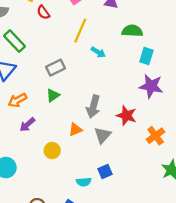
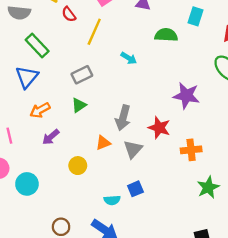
yellow line: (80, 31) -> (94, 32), moved
cyan rectangle: (146, 56) -> (196, 16), moved
orange cross: (156, 136) -> (191, 150), turned 30

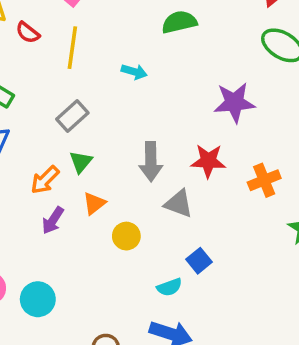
orange arrow: (40, 110) -> (45, 180), moved
orange triangle: (103, 143) -> (94, 203), moved
gray triangle: (133, 149) -> (179, 204), turned -36
yellow circle: (78, 166) -> (126, 236), moved

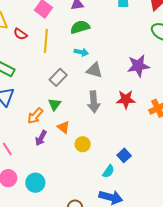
green semicircle: (179, 22) -> (80, 27), moved
gray rectangle: (72, 116) -> (58, 77), moved
orange triangle: (94, 203) -> (63, 127), turned -40
gray triangle: (179, 204) -> (94, 70), moved
cyan semicircle: (169, 287) -> (108, 171), turned -32

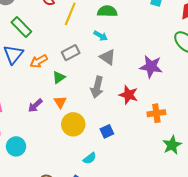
orange arrow: (35, 116) -> (39, 61), moved
yellow circle: (83, 144) -> (73, 124), size x1.5
blue square: (124, 155) -> (107, 131), moved

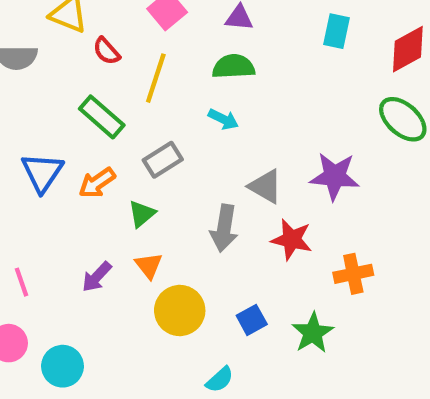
green rectangle: (21, 27) -> (102, 117), moved
gray triangle: (108, 57) -> (266, 186), moved
green star: (172, 145) -> (313, 333), moved

